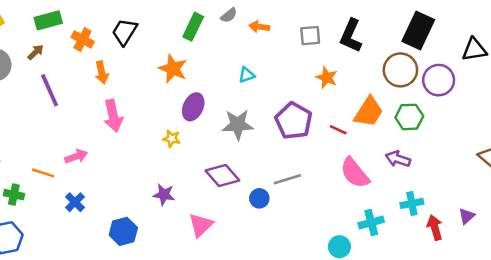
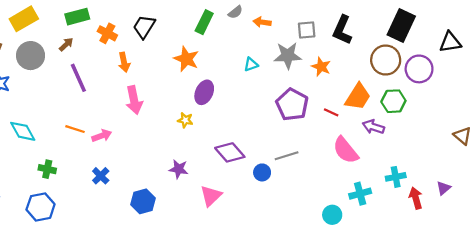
gray star: (238, 125) -> (288, 56), moved
purple arrow: (398, 159) -> (373, 127), moved
orange line: (43, 173) -> (75, 129), moved

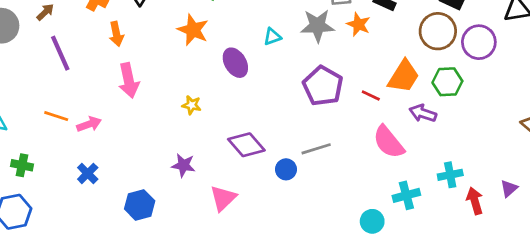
orange star: (321, 67) -> (358, 24), moved
purple ellipse: (204, 92) -> (235, 63), moved, turned -55

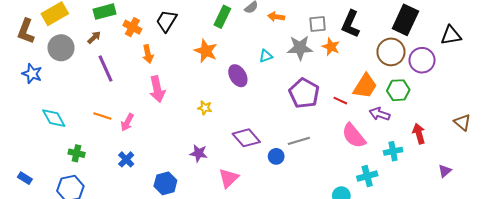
pink arrow: (89, 124) -> (127, 122), turned 138
cyan cross: (450, 175) -> (393, 151), moved
red arrow: (475, 201) -> (419, 134), moved

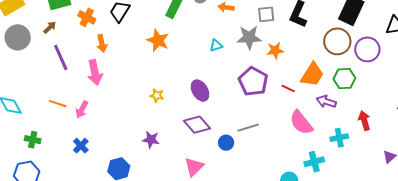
orange star: (331, 47) -> (275, 50), moved, turned -30
purple ellipse: (238, 76) -> (200, 91), moved
pink arrow: (157, 89) -> (95, 73), moved
pink triangle: (229, 178) -> (194, 167), moved

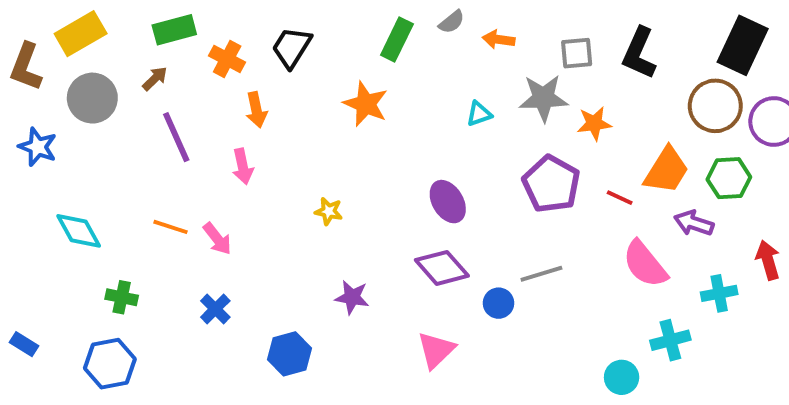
pink arrow: (95, 73) -> (243, 166), size x0.7
yellow star: (157, 96) -> (329, 211), moved
pink arrow: (82, 110) -> (217, 239), turned -66

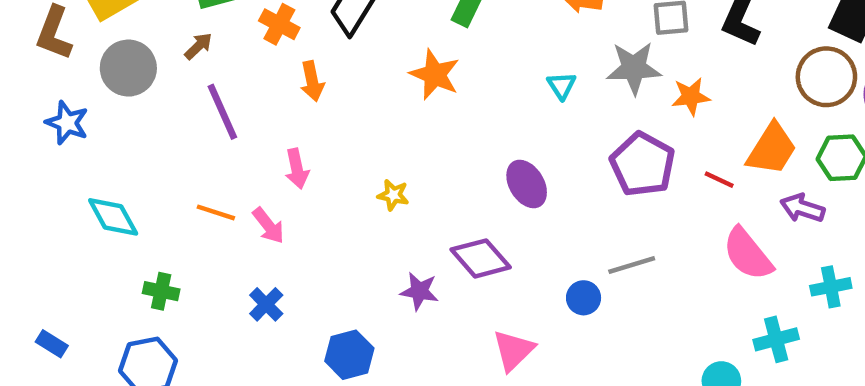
cyan triangle: (479, 114) -> (562, 86), turned -44
pink arrow: (243, 166) -> (297, 169), moved
purple diamond: (442, 268) -> (481, 258), moved

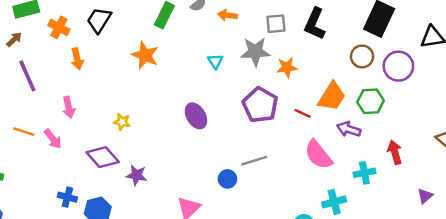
brown circle: (826, 77) -> (362, 56), size x0.7
purple diamond: (481, 258) -> (103, 157), moved
blue cross: (266, 304) -> (67, 197), moved, turned -30

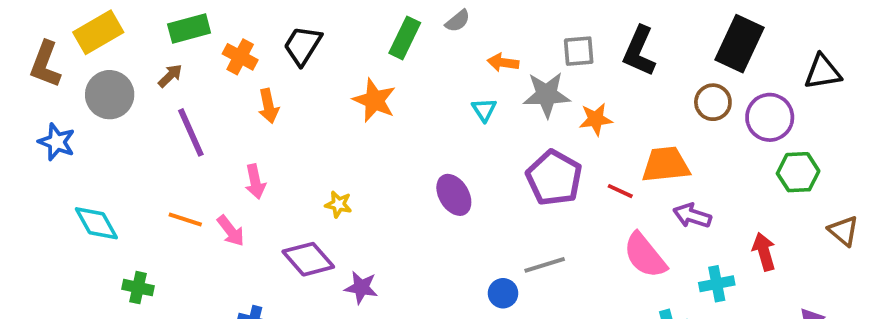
orange arrow: (227, 15) -> (503, 62), moved
orange trapezoid: (332, 96) -> (666, 165), turned -128
green hexagon: (371, 101) -> (798, 172), moved

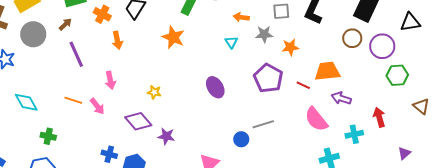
gray star: (547, 95) -> (264, 34), size x0.7

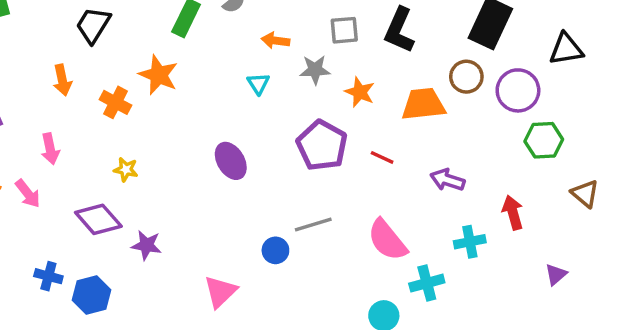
orange cross: (102, 14) -> (116, 102), moved
orange star: (290, 47) -> (360, 92), turned 30
orange trapezoid: (327, 71) -> (423, 104), moved
pink semicircle: (316, 119) -> (387, 240), moved

